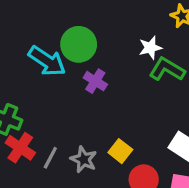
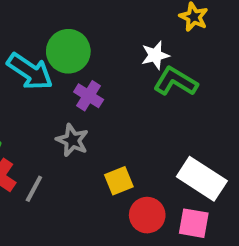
yellow square: (120, 151) -> (119, 181), turned 30
gray star: (84, 159) -> (72, 140), moved

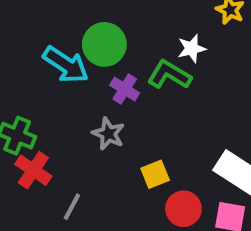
green L-shape: (176, 82) -> (169, 75), moved
gray line: (34, 189) -> (72, 207), moved

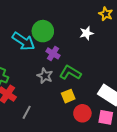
green L-shape: (169, 75) -> (70, 73), moved

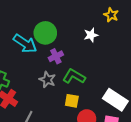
purple cross: (53, 53) -> (56, 56), turned 32
yellow square: (68, 96) -> (72, 101), turned 32

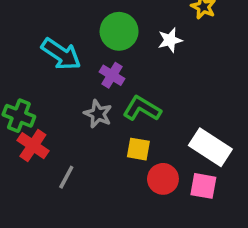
green circle: (45, 33) -> (119, 31), moved
purple cross: (56, 56) -> (112, 75), turned -32

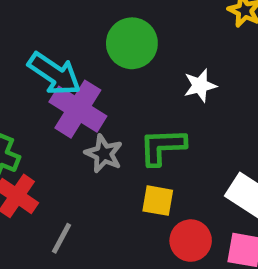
white star: (170, 40) -> (200, 86), moved
purple cross: (112, 75) -> (78, 109), moved, size x1.6
green L-shape: (142, 109) -> (162, 147), turned -33

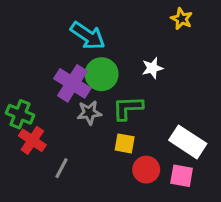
green circle: (132, 43) -> (102, 74), moved
cyan arrow: (54, 74) -> (88, 36), moved
gray star: (104, 154) -> (89, 113), turned -30

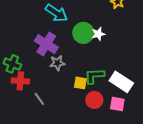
green circle: (102, 74) -> (83, 33), moved
green L-shape: (128, 108) -> (94, 76), moved
red cross: (32, 140) -> (20, 81), turned -30
gray line: (62, 168) -> (39, 99), turned -64

